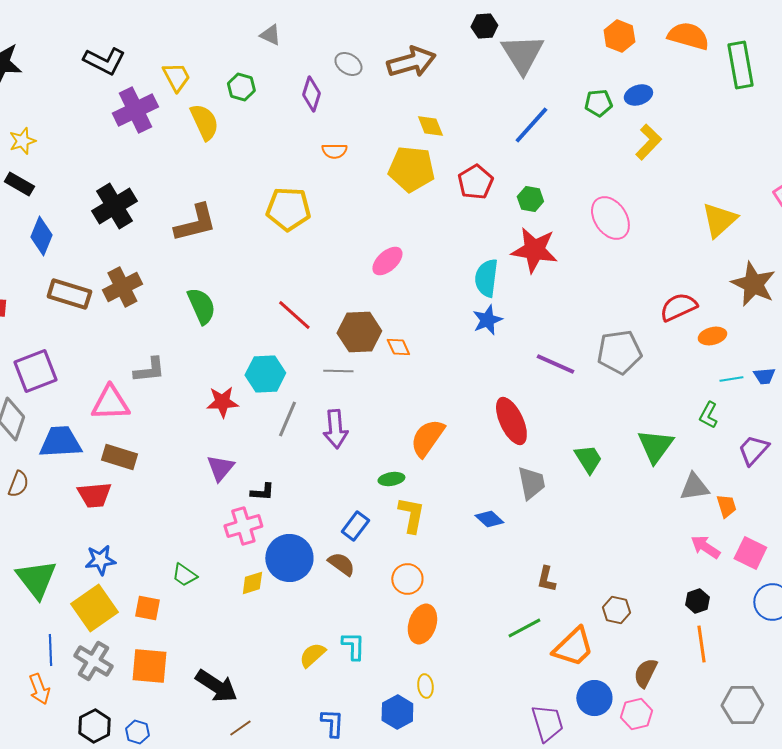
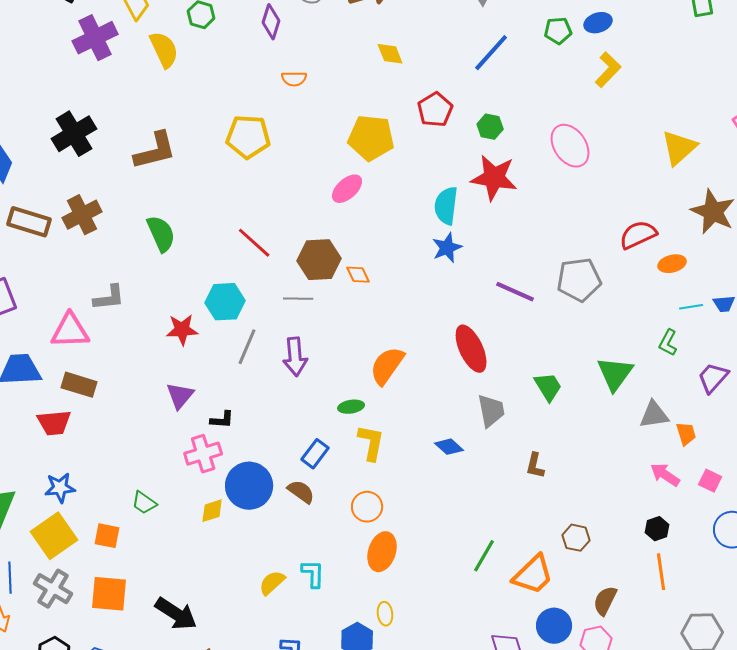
yellow pentagon: (411, 169) -> (371, 138), moved
pink square: (750, 553) -> (710, 481), size x0.7
brown L-shape: (546, 579) -> (535, 466), moved
green line: (524, 628) -> (484, 556), turned -32

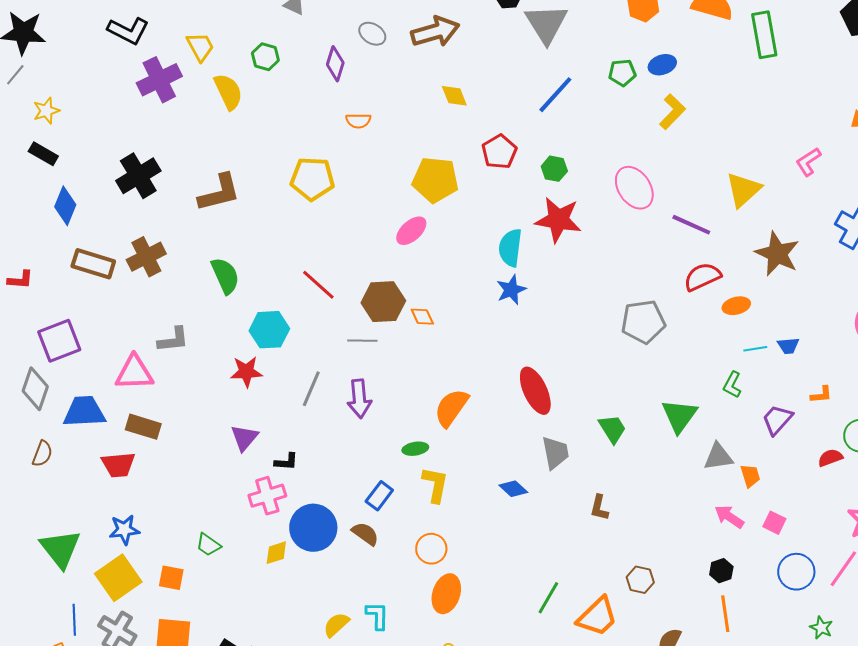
purple line: (515, 292) -> (691, 225), moved
cyan hexagon: (225, 302) -> (269, 330), moved

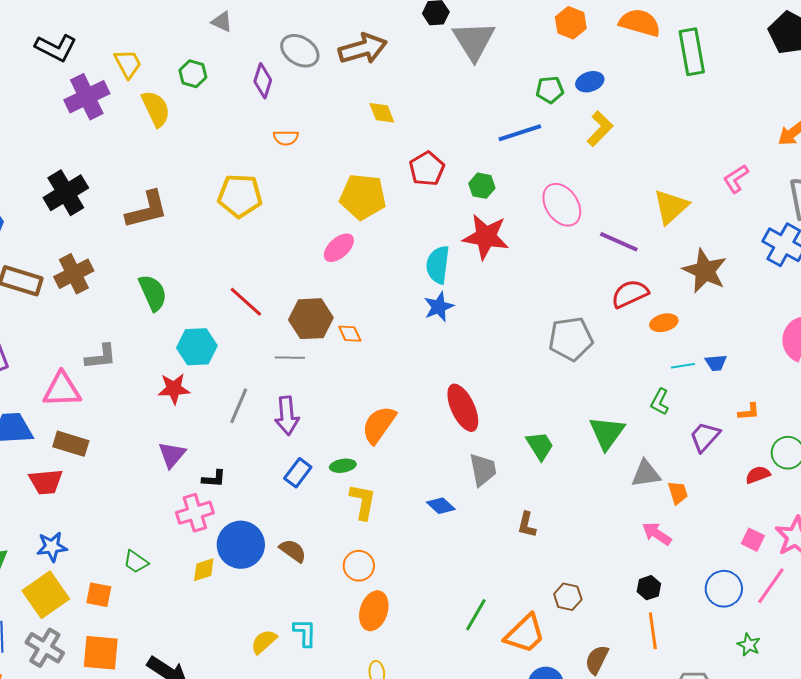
gray ellipse: (372, 34) -> (300, 51), size x1.4
blue line: (555, 95) -> (520, 133), moved, turned 30
blue rectangle: (379, 496) -> (298, 473), moved
pink square: (774, 523) -> (753, 540), moved

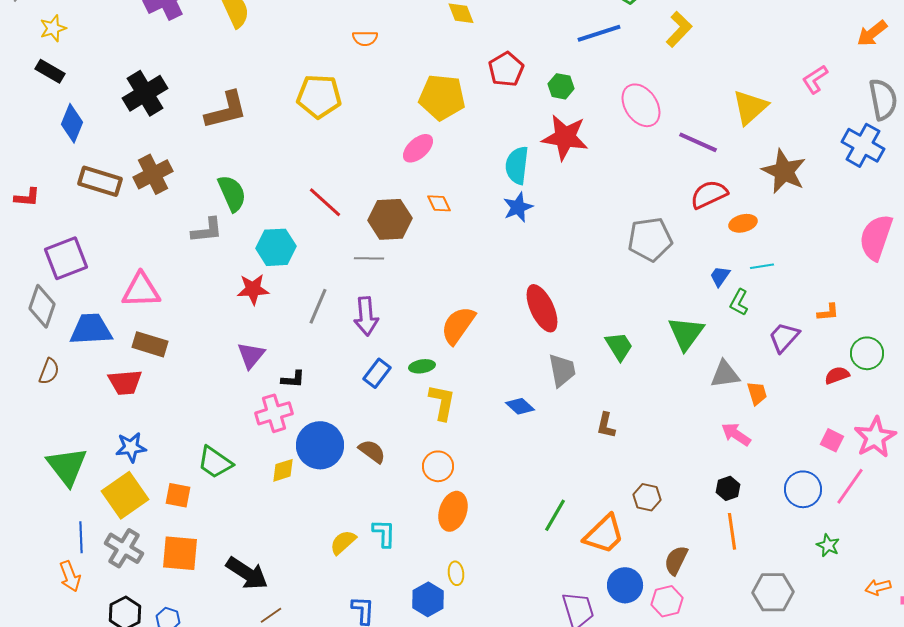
orange diamond: (350, 334) -> (439, 203), moved
gray L-shape: (101, 357) -> (207, 230), moved
blue trapezoid: (716, 363) -> (720, 276), moved, turned 130
green trapezoid: (136, 562) -> (215, 462), size x1.4

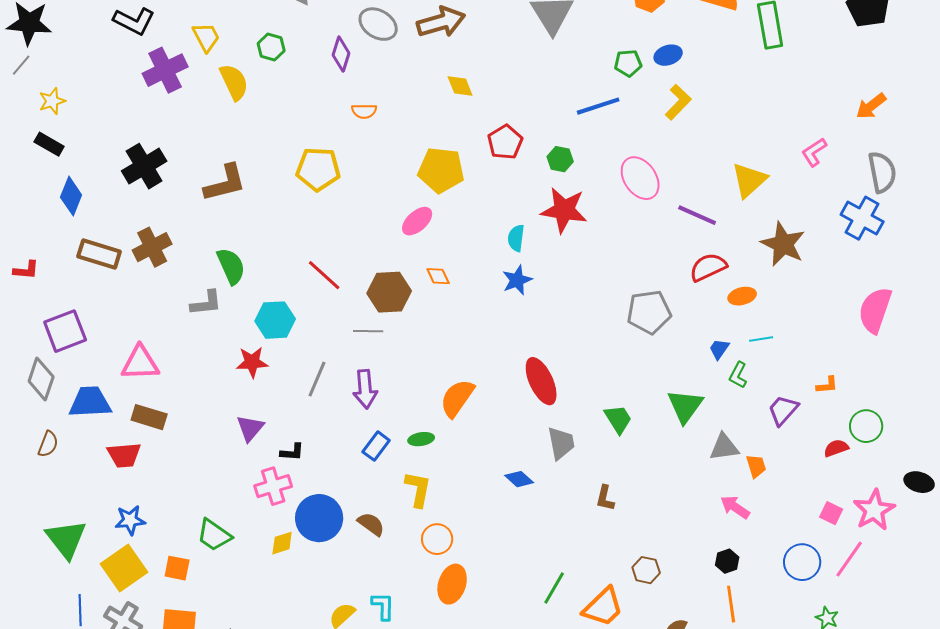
cyan semicircle: (517, 165) -> (516, 238), size x0.7
yellow L-shape: (442, 402) -> (418, 489), moved

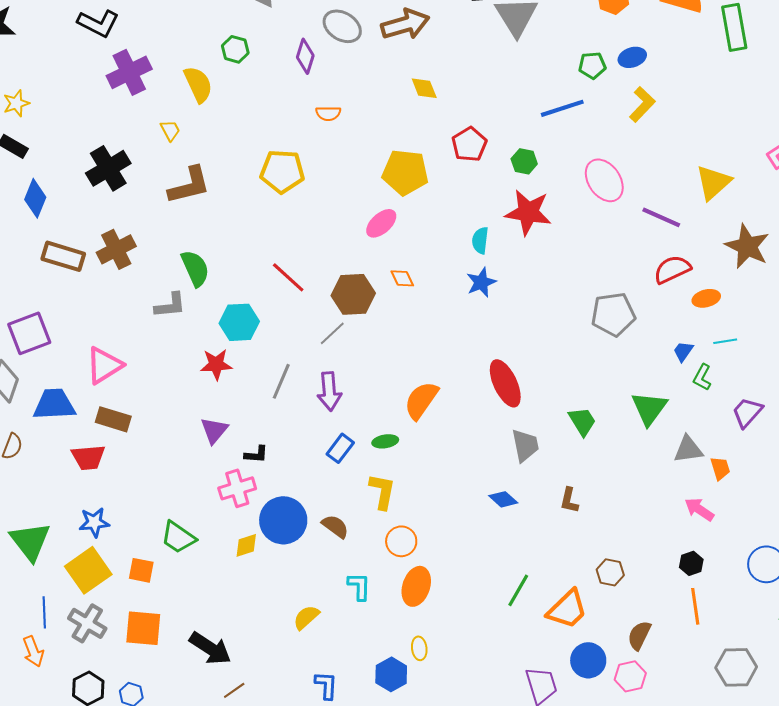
yellow trapezoid: (206, 37) -> (170, 130), moved, size x0.7
gray line: (368, 331) -> (332, 333), turned -44
pink triangle: (140, 363) -> (104, 365), turned -30
blue diamond: (519, 479) -> (503, 499), moved
cyan L-shape: (383, 606) -> (359, 586), moved

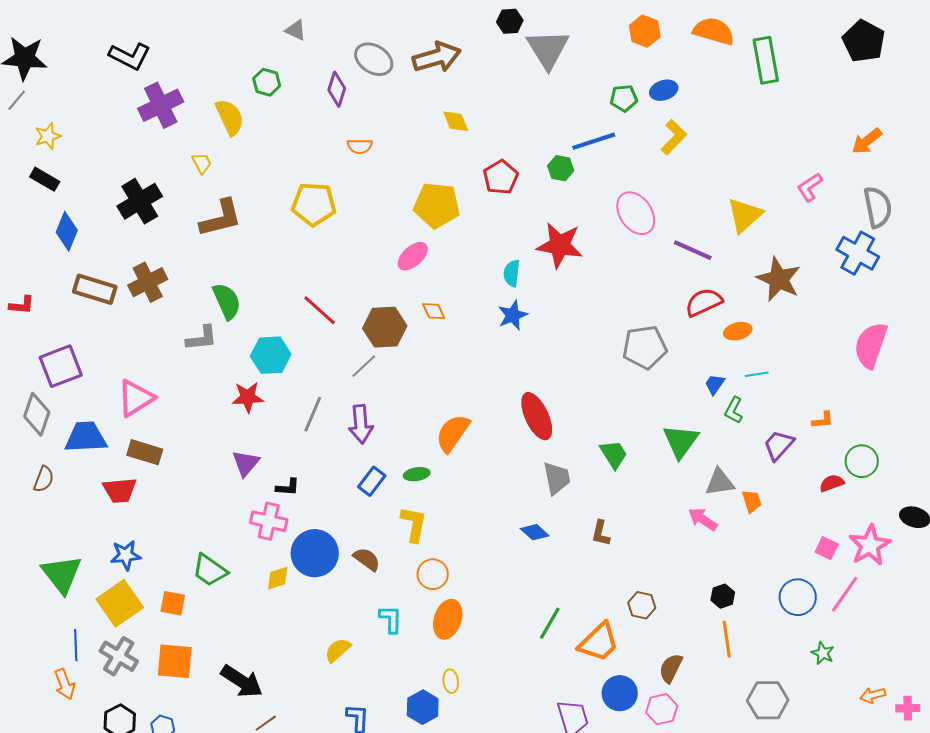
green hexagon: (524, 161) -> (561, 168), moved
pink cross: (237, 488) -> (269, 521), turned 30
pink arrow: (699, 509) -> (703, 519), moved

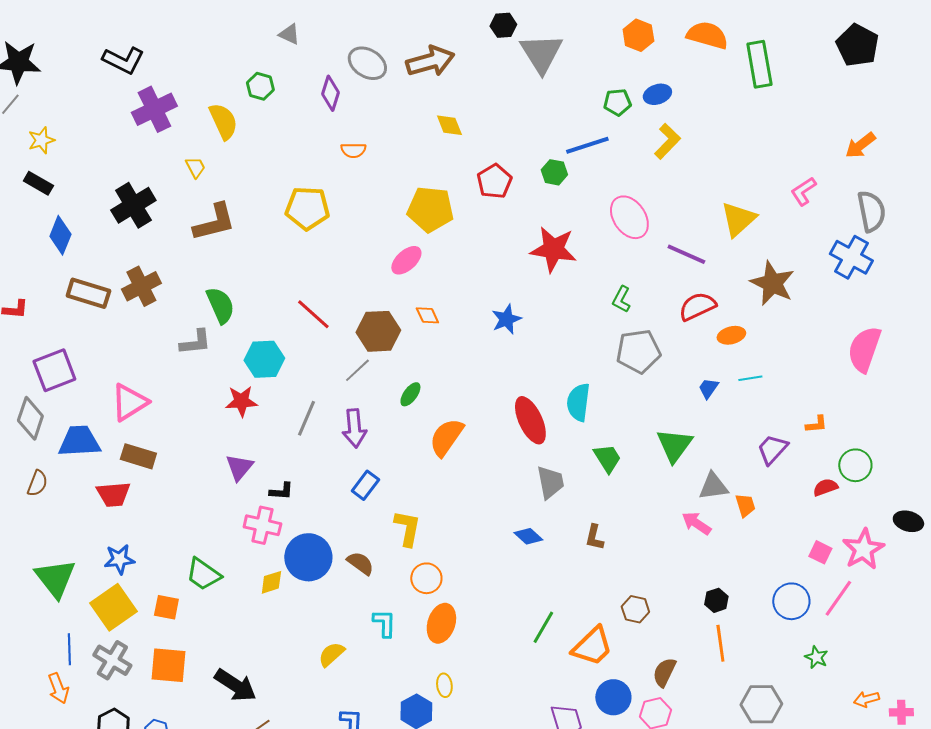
cyan semicircle: (512, 273) -> (578, 402), moved, size x1.4
green L-shape: (734, 410) -> (621, 299), moved
green ellipse: (417, 474) -> (410, 394), moved, turned -45

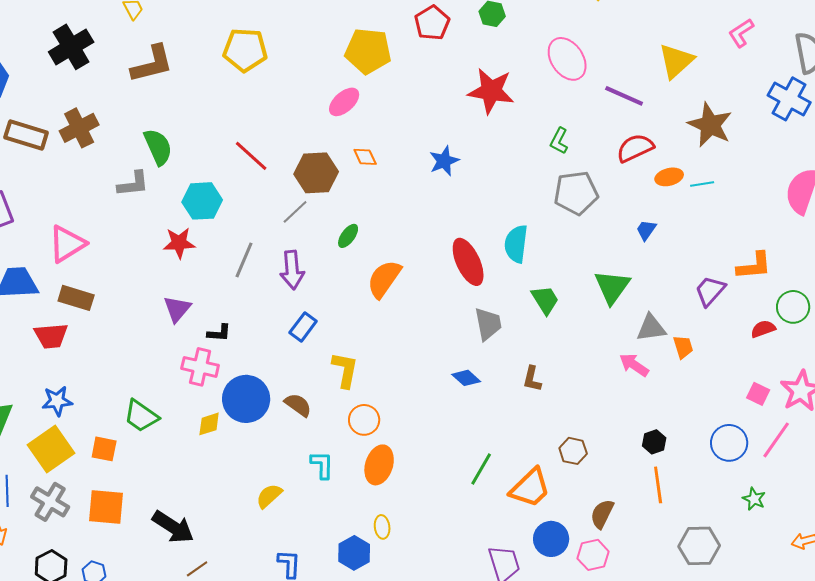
cyan line: (750, 378) -> (702, 184), moved
orange L-shape: (816, 424) -> (754, 266), size x1.6

